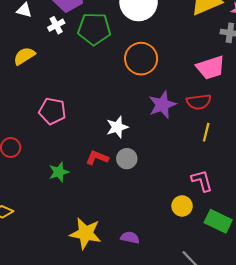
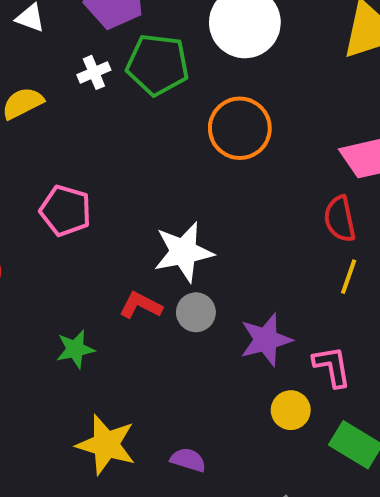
white cross: (56, 25) -> (94, 72), moved
red semicircle: (199, 102) -> (340, 219), turned 80
purple star: (162, 105) -> (266, 340), moved
white star: (117, 127) -> (184, 252), size x1.4
green star: (59, 172) -> (75, 349), moved

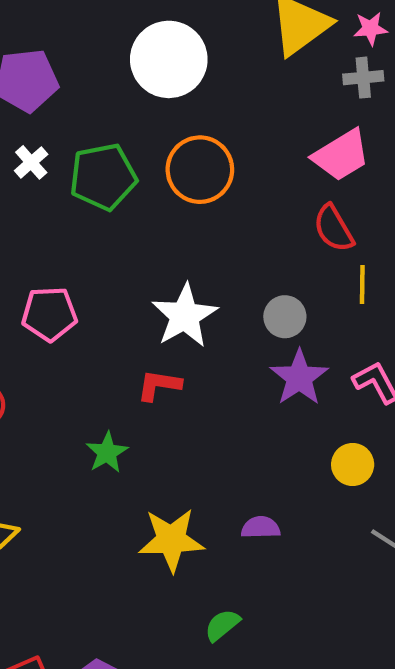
green pentagon: (158, 65) -> (103, 177), moved
gray circle: (196, 312) -> (285, 317), moved
yellow circle: (291, 410) -> (353, 464), moved

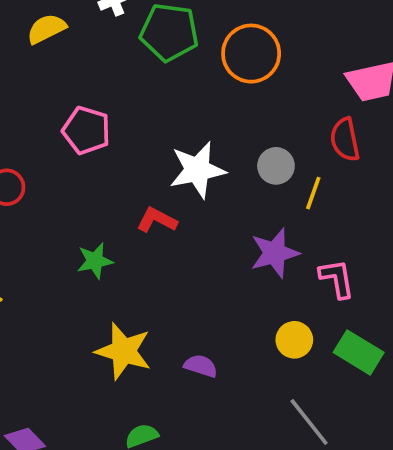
yellow line: (362, 284) -> (313, 193), moved
gray circle: (285, 317) -> (276, 166), moved

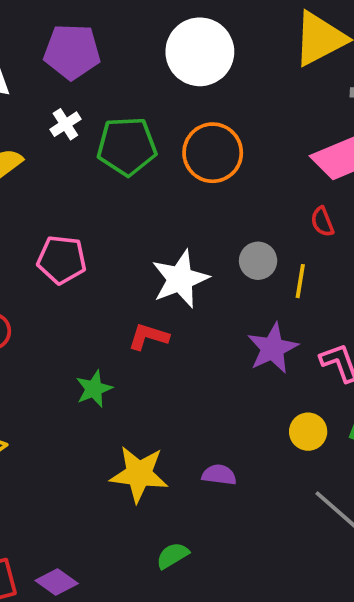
red semicircle: (345, 139) -> (322, 222), size x0.7

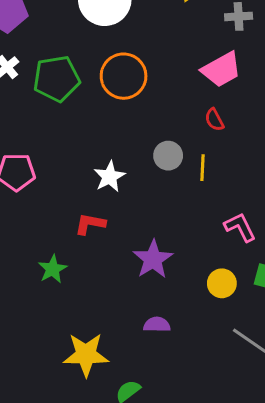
white star: (180, 279) -> (109, 177), size x0.7
purple star: (273, 348) -> (153, 259), moved
yellow star: (139, 474) -> (86, 355), moved

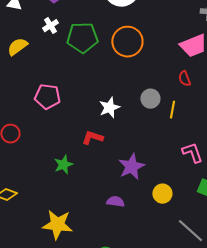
yellow circle: (222, 283) -> (162, 194), moved
purple semicircle: (157, 325) -> (115, 202), moved
yellow star: (86, 355) -> (57, 225), moved

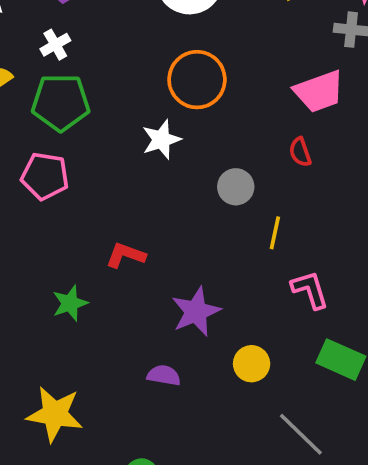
green pentagon: (82, 38) -> (61, 102), moved
white star: (109, 108) -> (161, 140), moved
yellow line: (172, 110) -> (275, 233), moved

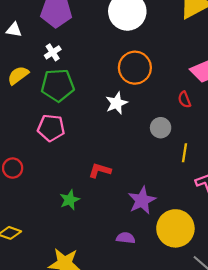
red semicircle: (300, 152) -> (184, 100), moved
yellow circle: (252, 364) -> (175, 228), size x1.8

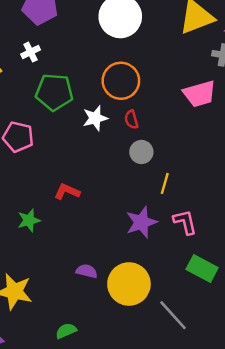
green pentagon: (58, 85) -> (54, 92), moved
red semicircle: (184, 100) -> (131, 119), moved
purple star: (142, 200) -> (141, 222), moved
yellow circle: (175, 228) -> (129, 284), moved

